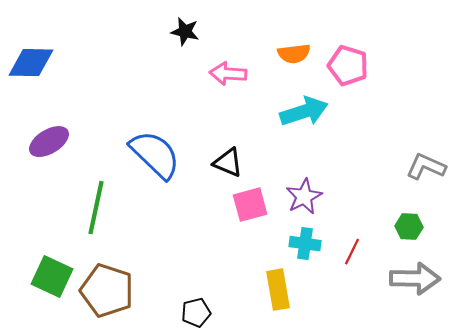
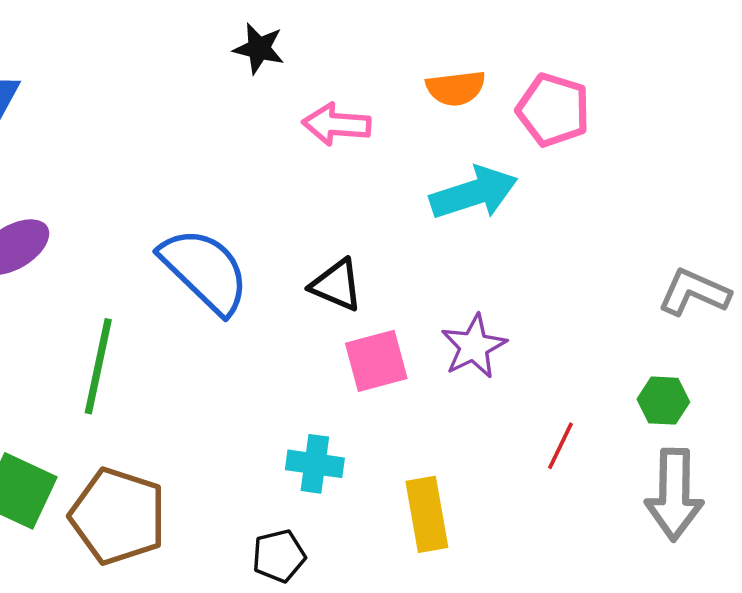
cyan cross: (305, 244) -> (315, 464), moved
gray arrow: (415, 279) -> (674, 495), turned 90

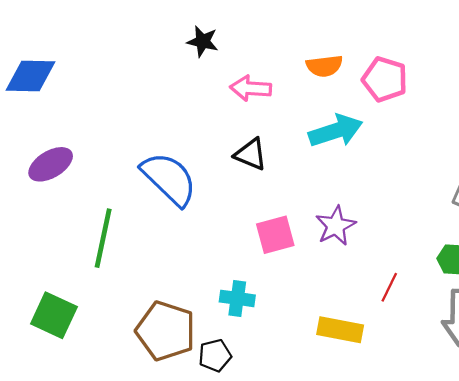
black triangle: (337, 285) -> (251, 154), moved
yellow rectangle: (427, 514) -> (340, 330), moved, turned -69
brown pentagon: (118, 516) -> (166, 331), moved

